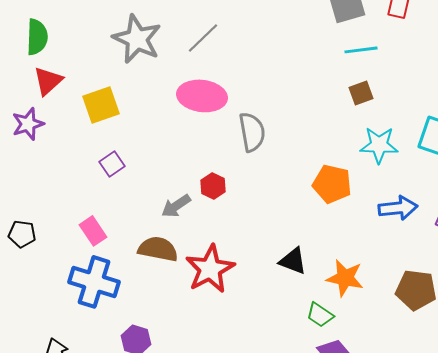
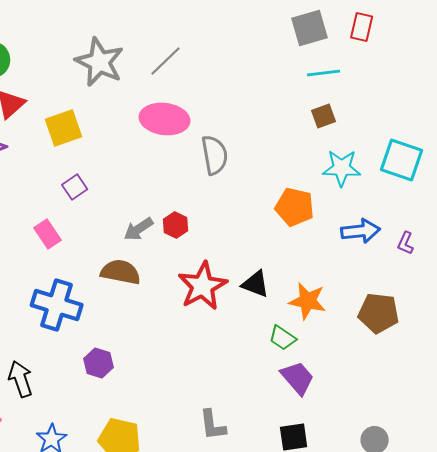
red hexagon: (213, 186) -> (176, 225), moved
pink rectangle: (93, 231) -> (48, 234), moved
red star: (210, 269) -> (203, 286), moved

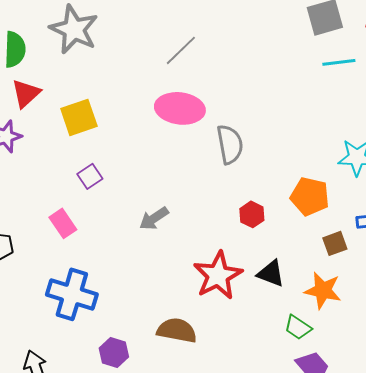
gray star: (100, 62) -> (74, 29), moved
brown square: (324, 116) -> (335, 243), moved
red hexagon: (176, 225) -> (252, 214), moved
brown semicircle: (121, 272) -> (177, 330), moved

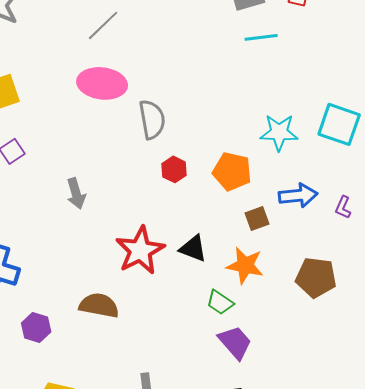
red hexagon: (252, 214) -> (174, 169), moved
gray arrow: (154, 218) -> (76, 193), turned -72

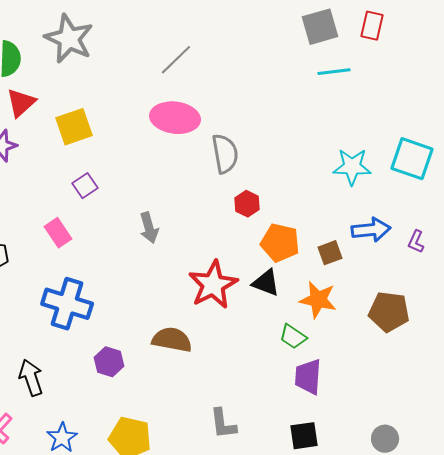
orange pentagon: (232, 171) -> (280, 243), moved
purple trapezoid: (235, 342) -> (308, 377), turned -135

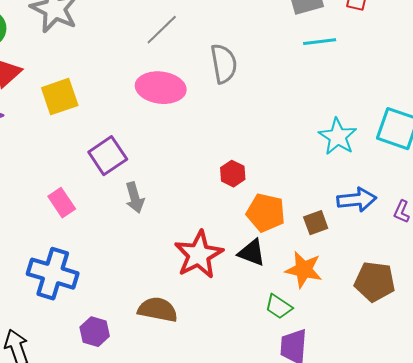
gray semicircle: (225, 154) -> (224, 64), moved
cyan star: (352, 167) -> (338, 137), turned 30
purple square: (85, 186) -> (108, 156), moved, size x1.5
pink rectangle: (58, 233) -> (62, 203), moved

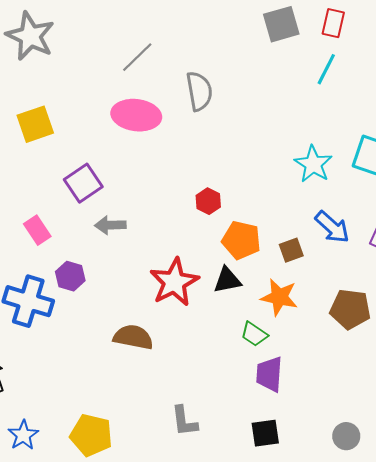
cyan line: (320, 42) -> (326, 69), moved, turned -56
gray arrow: (135, 198) -> (110, 225), turned 104
blue arrow: (357, 200) -> (332, 227), turned 48
black triangle: (252, 253) -> (227, 280), turned -32
purple hexagon: (95, 332) -> (70, 276), moved

